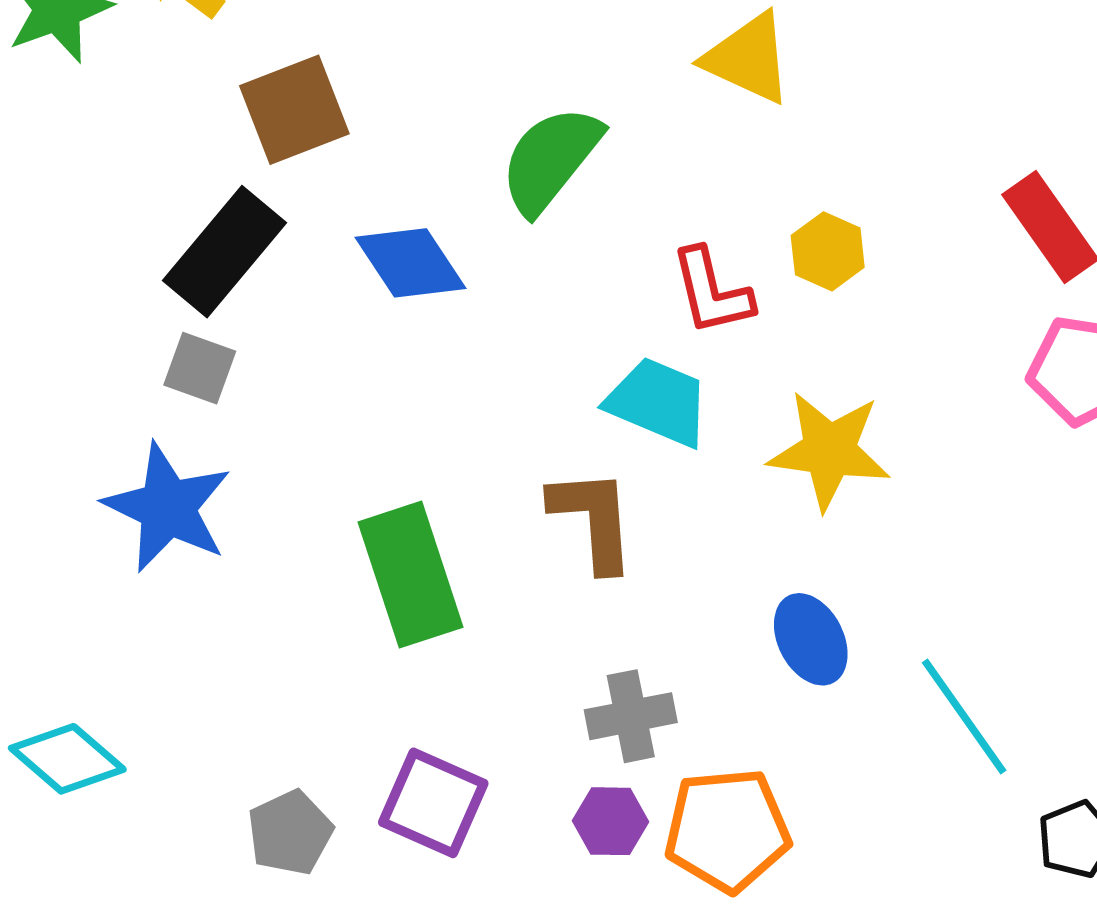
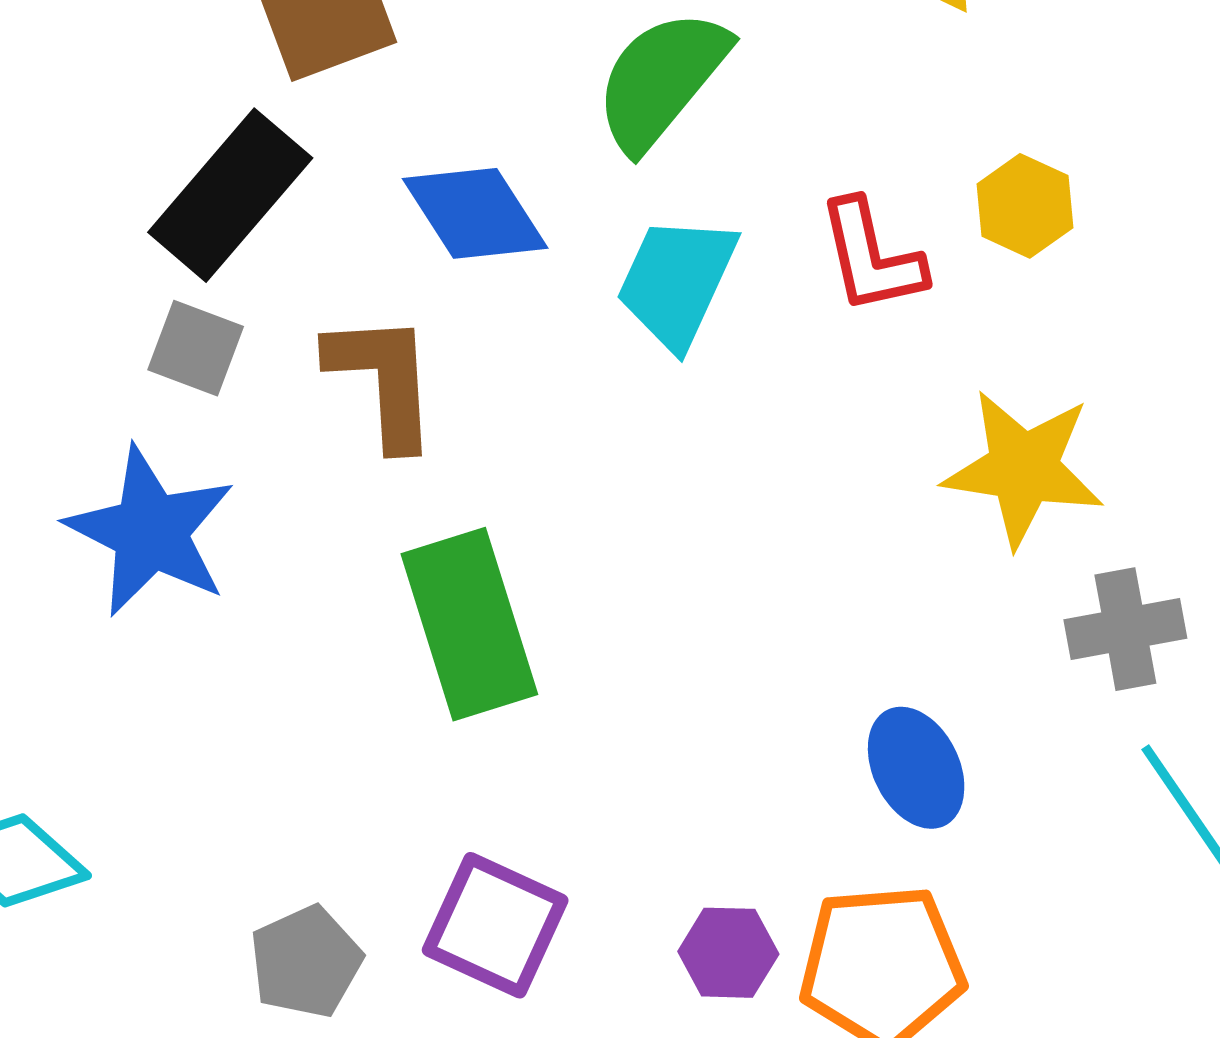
cyan trapezoid: (658, 402) -> (677, 282), moved, turned -89
brown L-shape: (593, 519) -> (383, 380), moved
blue ellipse: (811, 639) -> (916, 768), moved
gray cross: (631, 716) -> (1125, 629), moved

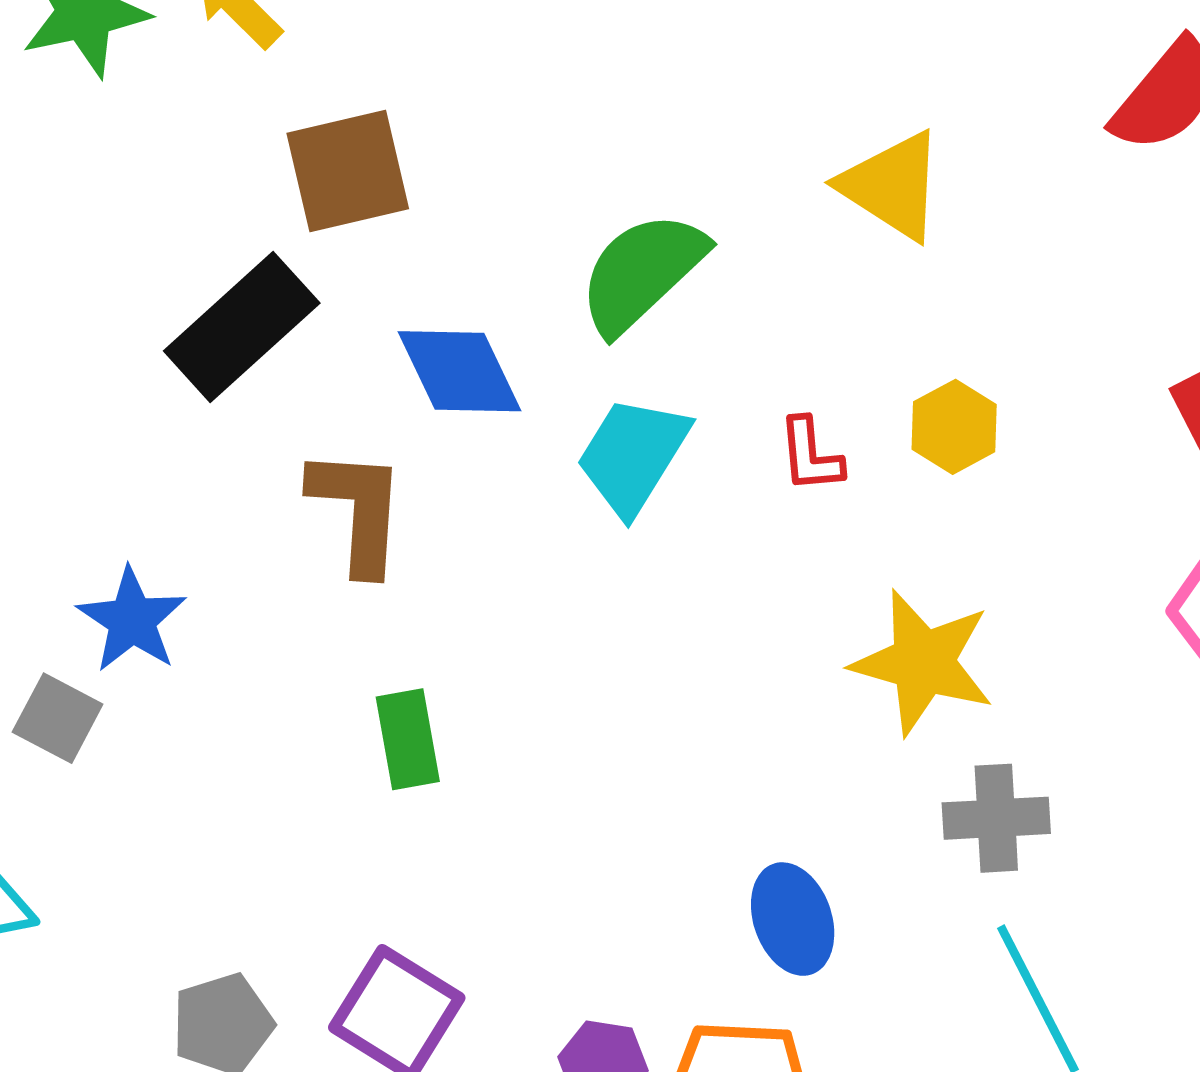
red L-shape: (871, 257) -> (810, 455), size x0.7
gray square: (196, 348) -> (58, 718), moved
blue star: (150, 531) -> (132, 620), size x0.7
green rectangle: (469, 624) -> (408, 739), size x0.6

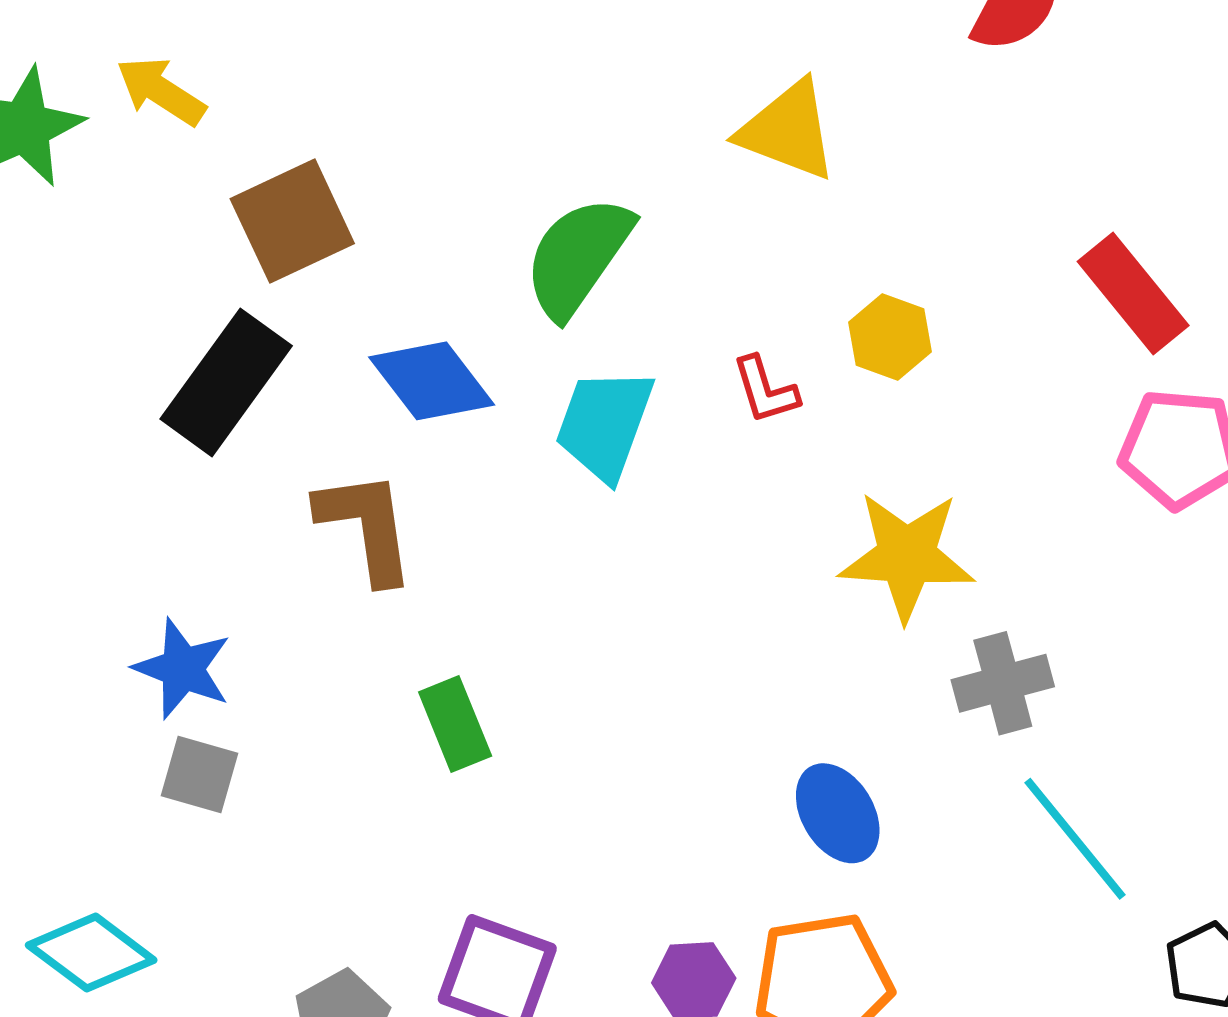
gray square: (58, 718) -> (199, 775), moved

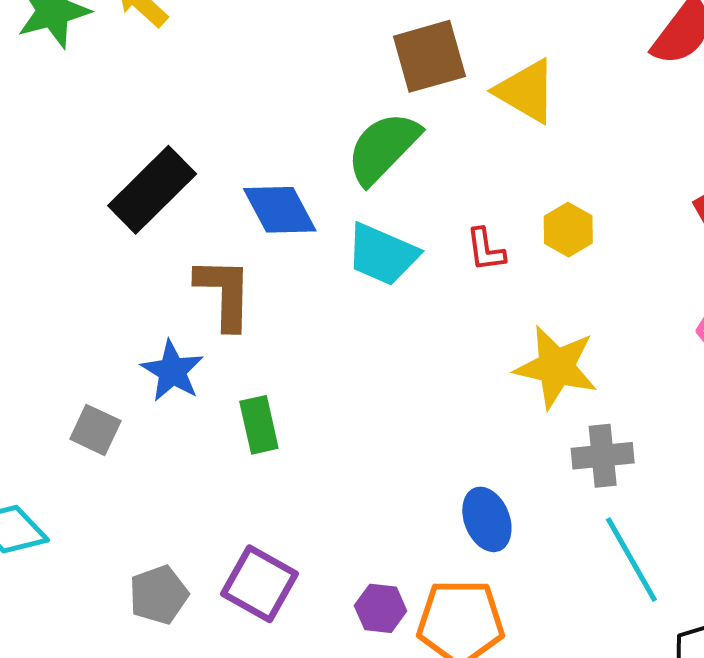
brown square: (292, 221) -> (429, 56), moved
cyan trapezoid: (605, 424) -> (382, 254), turned -96
blue star: (183, 669) -> (172, 371), moved

